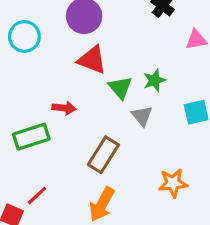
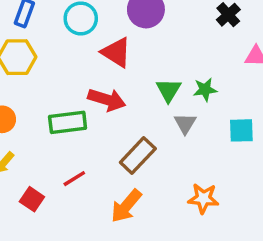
red triangle: (92, 60) -> (116, 52), moved
red arrow: (64, 108) -> (107, 100), size x1.5
red line: (37, 196) -> (74, 179), moved

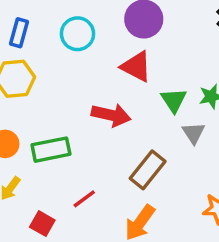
red triangle: (116, 52) -> (136, 67), moved
green rectangle: (68, 122) -> (51, 150), moved

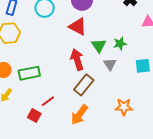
red arrow: (111, 115) -> (77, 60), moved, turned -120
red square: (42, 224) -> (34, 116), moved

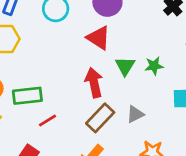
gray triangle: (110, 64) -> (135, 114), moved, turned 32
red line: (48, 101) -> (48, 120), moved

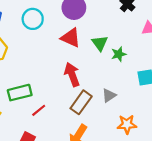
green triangle: (125, 66) -> (100, 43), moved

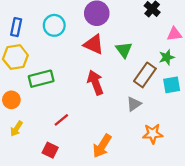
green star: (119, 54) -> (167, 57), moved
green rectangle: (20, 93) -> (41, 79), moved
brown rectangle: (81, 102) -> (145, 75), moved

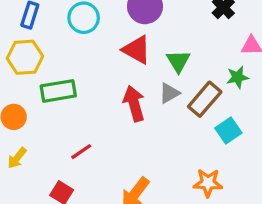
cyan square: (172, 85) -> (228, 130), moved, turned -30
gray triangle: (134, 104) -> (169, 93), moved

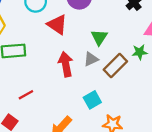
red triangle: (137, 50) -> (57, 25), moved
cyan square: (228, 130) -> (92, 100), moved

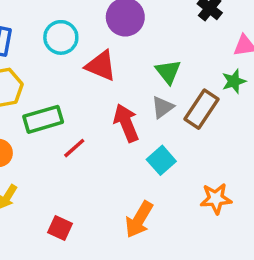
red line: (26, 95) -> (74, 148), moved
cyan square: (92, 100) -> (161, 160), moved

